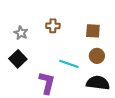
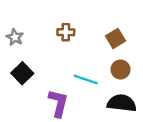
brown square: (93, 31) -> (116, 38), turned -35
gray star: (21, 33) -> (15, 37), moved

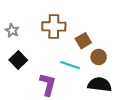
brown cross: (66, 32) -> (54, 26), size x1.6
brown square: (116, 38) -> (83, 41), moved

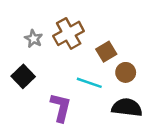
brown cross: (54, 26) -> (69, 33), turned -30
gray star: (12, 31) -> (34, 39), moved

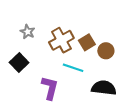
brown cross: (69, 33) -> (61, 40), moved
brown circle: (126, 72) -> (106, 51), moved

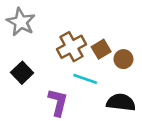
gray star: (28, 32) -> (21, 22), moved, size x1.6

